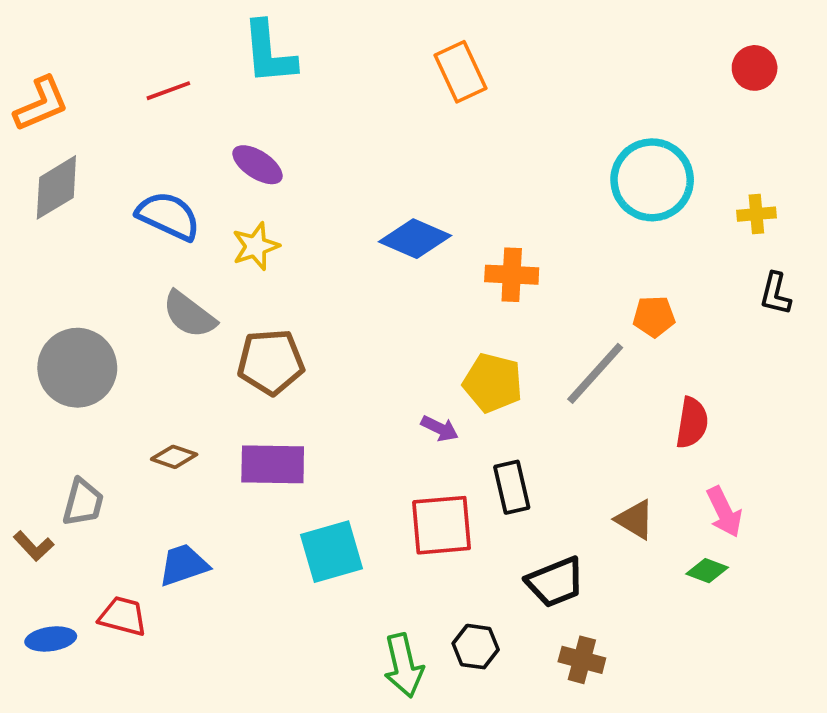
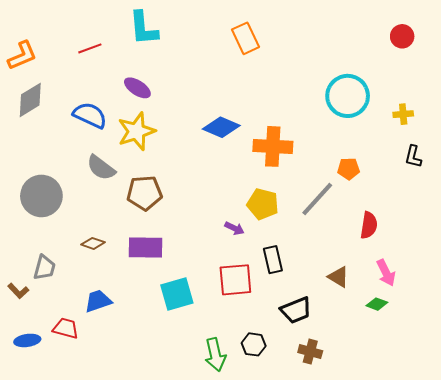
yellow star: (256, 246) -> (136, 131), size x1.5
orange cross: (512, 275) -> (273, 146), size x1.4

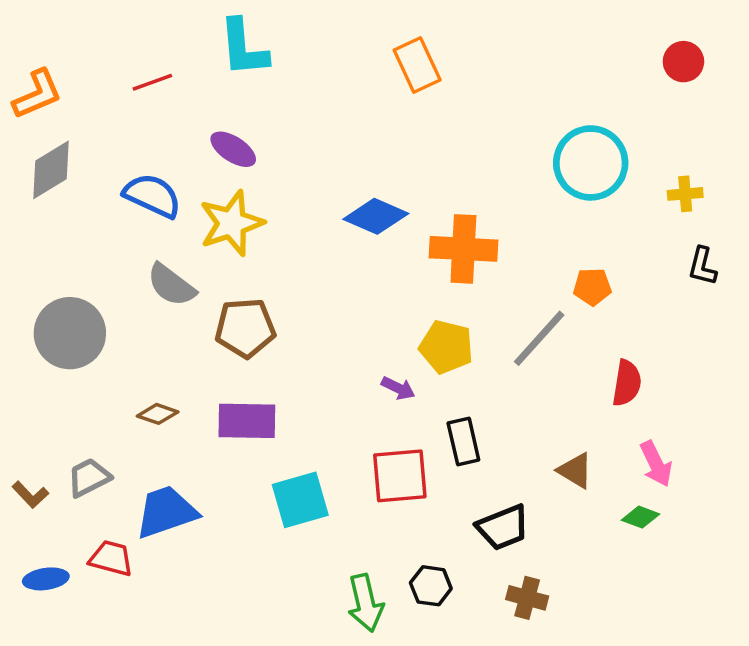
gray trapezoid: (44, 268) -> (89, 478), moved, turned -132
blue trapezoid: (98, 301) -> (166, 512), size x1.4

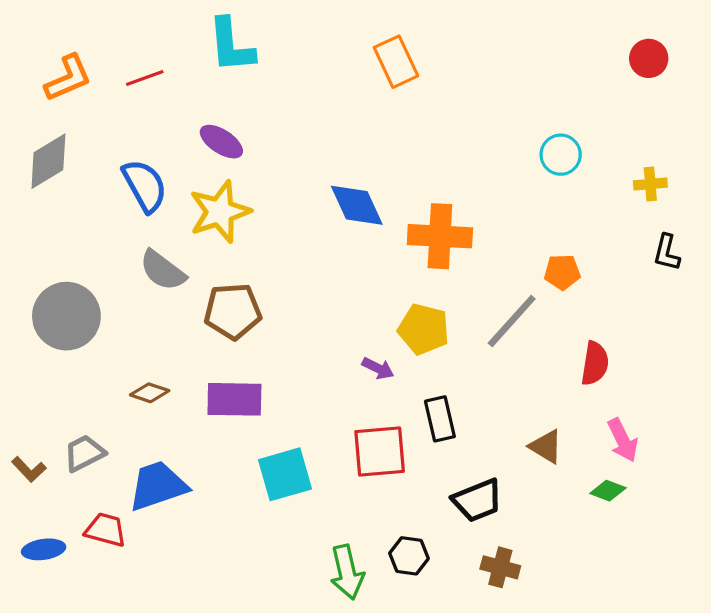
orange L-shape: (37, 94) -> (68, 78), moved
cyan circle: (591, 163) -> (561, 155), size x0.6
blue semicircle: (152, 196) -> (145, 186), turned 36
blue diamond: (376, 216) -> (357, 205), turned 42

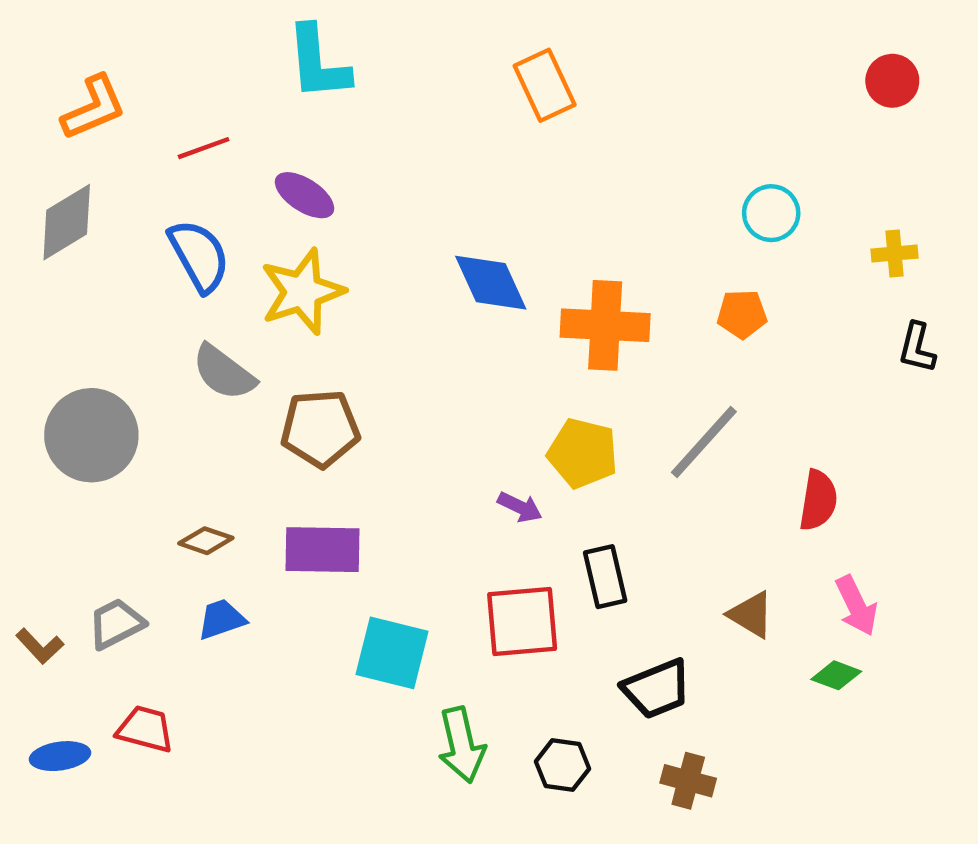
red line: (145, 78) -> (204, 148), moved
orange pentagon: (562, 272) -> (742, 314), moved
cyan square: (285, 474) -> (392, 653), turned 30
blue trapezoid: (158, 486) -> (222, 619), moved, size x0.6
green arrow: (347, 572) -> (462, 745), moved

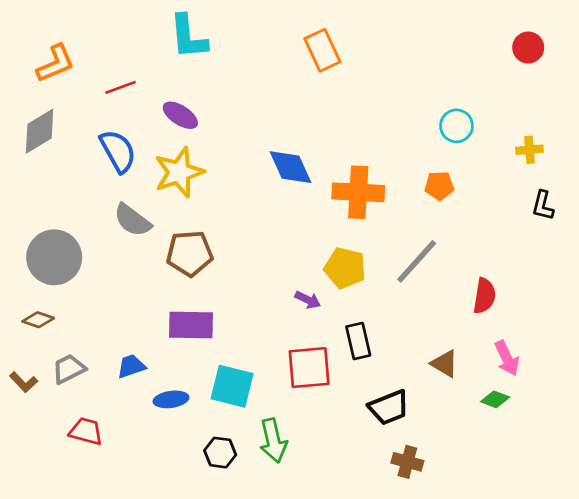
brown diamond: (206, 541) -> (38, 320), moved
blue ellipse: (60, 756) -> (171, 399), moved
black hexagon: (563, 765) -> (220, 453), moved

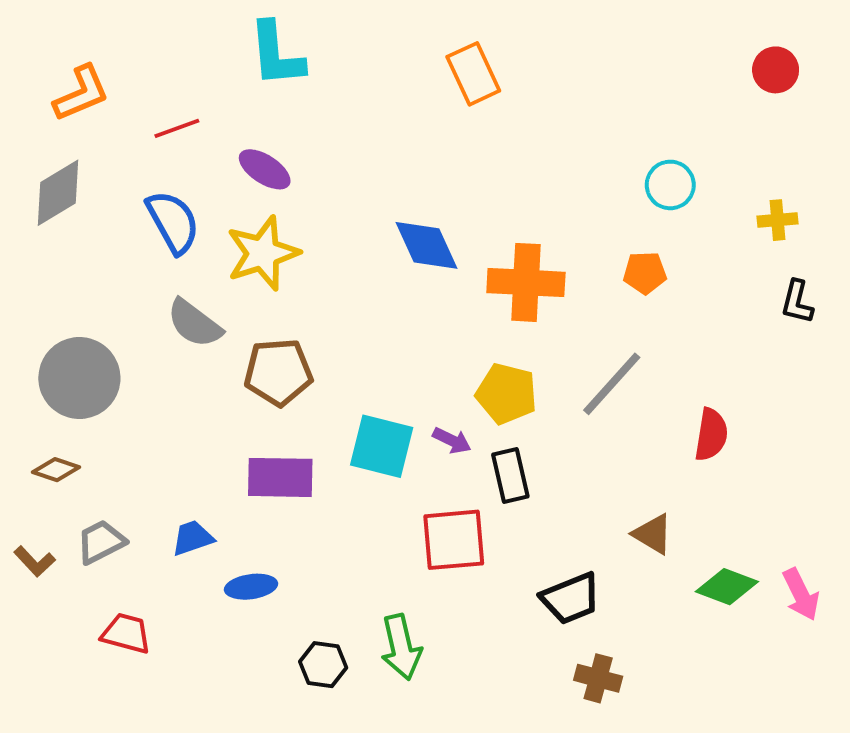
black rectangle: (358, 341) -> (510, 476), moved
pink arrow: (507, 358) -> (801, 594), moved
cyan square: (232, 386) -> (382, 446), moved
green diamond: (495, 399) -> (727, 587), size x1.4

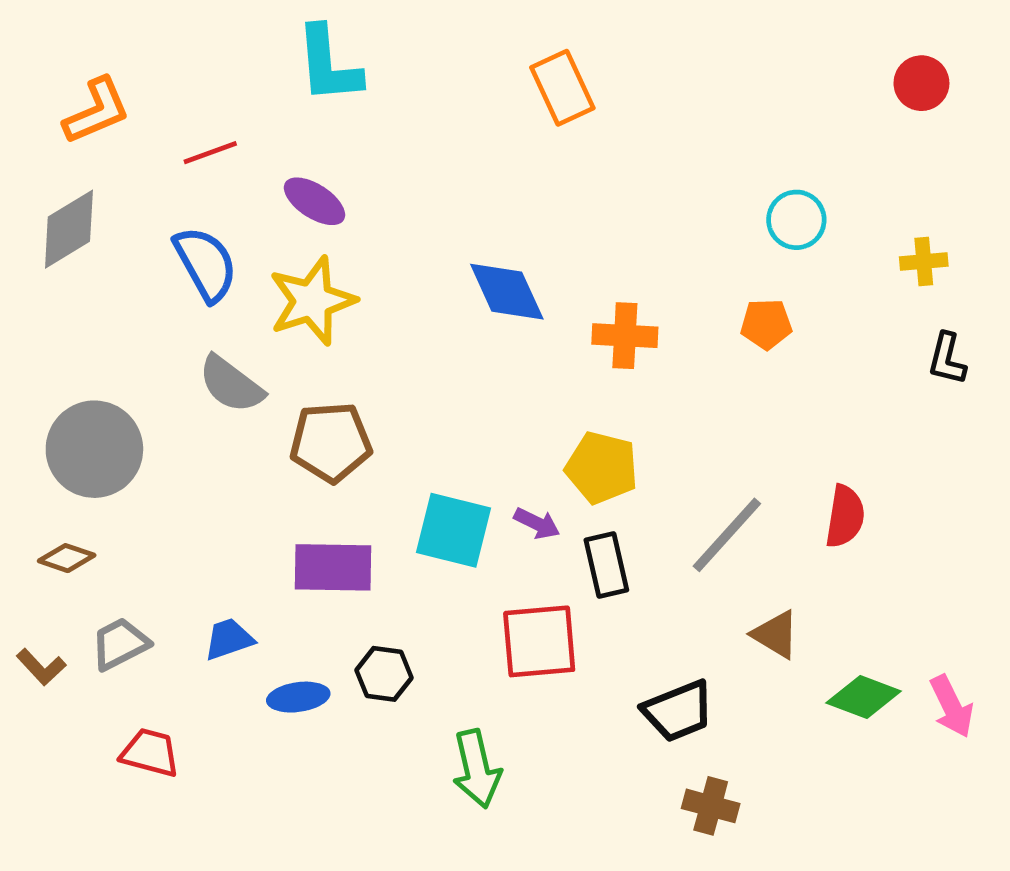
orange cross: (526, 282) -> (625, 336), size x0.7
gray line: (612, 384) -> (727, 535), moved
black hexagon: (323, 665) -> (384, 674), moved

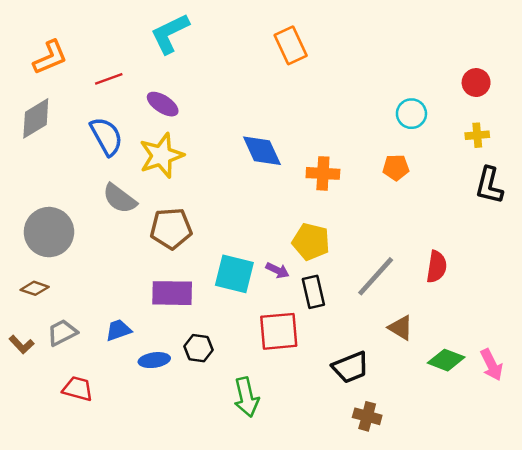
cyan L-shape: (328, 65) -> (170, 33), turned 69
red circle: (921, 83) -> (476, 83), moved
black L-shape: (947, 359) -> (489, 185), size x1.4

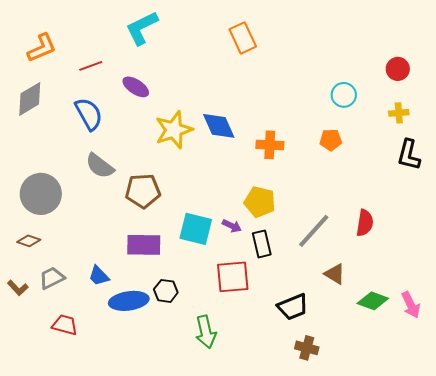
yellow star: (161, 155) -> (174, 130), moved
blue trapezoid: (118, 330) -> (99, 276), turned -115
blue ellipse: (154, 360) -> (129, 301), size x1.5

